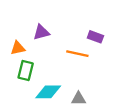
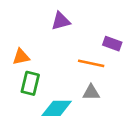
purple triangle: (41, 32) -> (61, 21), moved
gray triangle: (78, 99) -> (91, 93), moved

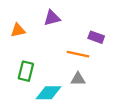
orange triangle: (21, 57) -> (18, 30), moved

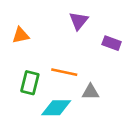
purple triangle: (52, 18) -> (79, 21), moved, turned -36
orange line: (78, 54) -> (64, 72), moved

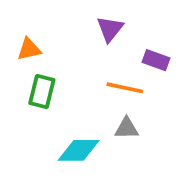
orange line: (64, 72) -> (125, 88), moved
green rectangle: (30, 83) -> (42, 91), moved

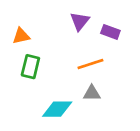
purple rectangle: (156, 60) -> (110, 32), moved
orange line: (125, 88) -> (90, 64), turned -30

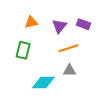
purple triangle: (80, 21) -> (59, 26), moved
orange triangle: (21, 36) -> (31, 22), moved

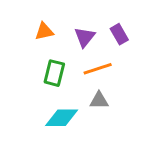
purple rectangle: (84, 24) -> (119, 34), turned 40
green rectangle: (23, 50) -> (54, 73), moved

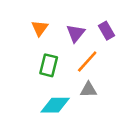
orange triangle: (44, 31) -> (40, 28), turned -42
orange line: (98, 69) -> (87, 61), turned -30

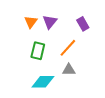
purple triangle: (76, 33) -> (50, 22), moved

